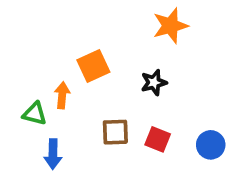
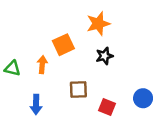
orange star: (170, 26) -> (98, 24), moved
green triangle: (35, 114) -> (12, 68), moved
red square: (158, 139) -> (107, 107), moved

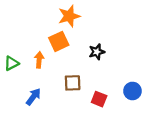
orange star: (98, 24) -> (69, 16), moved
green triangle: (12, 68) -> (12, 63), turned -42
blue arrow: (36, 104) -> (33, 97), turned -144

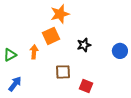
blue circle: (132, 91) -> (120, 51), moved
blue arrow: (33, 97) -> (15, 84), moved

